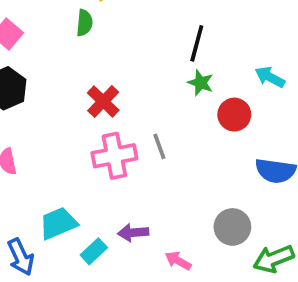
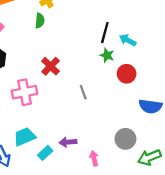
cyan arrow: (270, 77) -> (128, 40), moved
pink cross: (114, 156) -> (25, 92), moved
pink arrow: (178, 261) -> (94, 158), turned 48

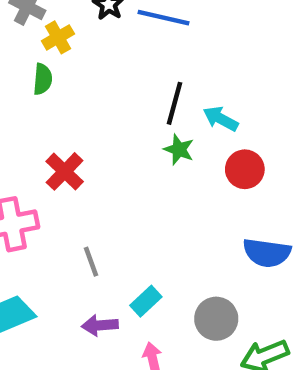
red circle: (127, 74) -> (245, 169), moved
gray line: (83, 92) -> (91, 262), moved
cyan rectangle: (45, 153) -> (146, 301), moved

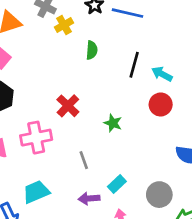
green semicircle: (43, 79) -> (92, 50), moved
green star: (179, 149) -> (113, 123), moved
red circle: (245, 169) -> (161, 104), moved

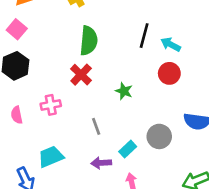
green semicircle: (92, 50) -> (89, 41), moved, size x1.6
pink cross: (36, 138) -> (51, 105), size x0.7
gray circle: (159, 195) -> (159, 136), moved

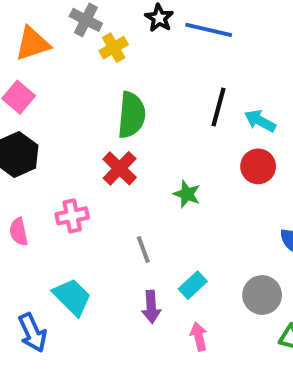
gray circle: (159, 136) -> (262, 295), moved
cyan trapezoid: (51, 157) -> (72, 297), turned 68
purple arrow: (101, 163) -> (151, 307), turned -90

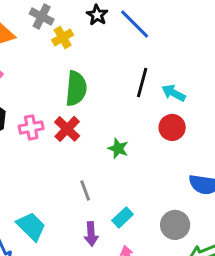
blue line: (209, 30) -> (135, 24), turned 32
pink cross: (72, 216) -> (31, 127), moved

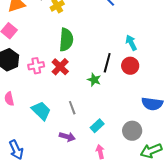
black line: (142, 82) -> (107, 63), moved
cyan arrow: (174, 93) -> (131, 43), turned 35
cyan trapezoid: (31, 226) -> (41, 111), moved
purple arrow: (91, 234) -> (67, 137), moved, turned -70

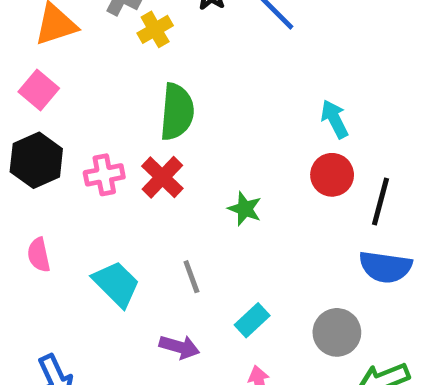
black line: (107, 63) -> (381, 201), moved

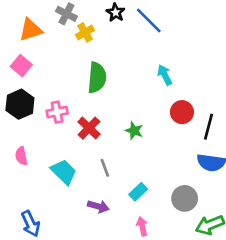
cyan arrow: (334, 119) -> (165, 75), moved
red cross: (162, 177) -> (89, 128), moved

